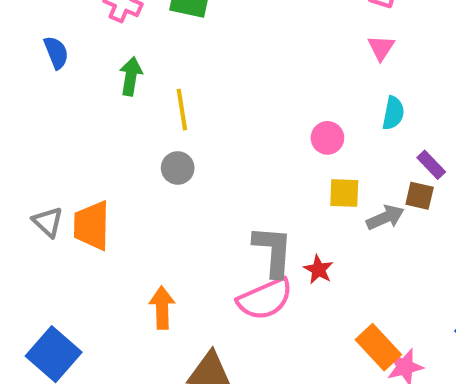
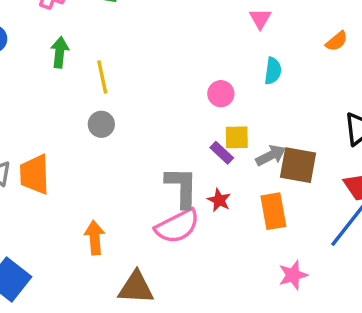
purple rectangle: (431, 165) -> (222, 153), moved
brown square: (420, 196) -> (298, 165), moved, size x1.6
orange rectangle: (378, 347) -> (273, 211), moved, turned 36

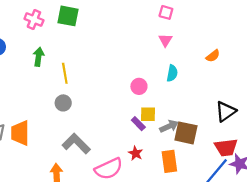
gray L-shape: (182, 187) -> (76, 144), moved, turned -48

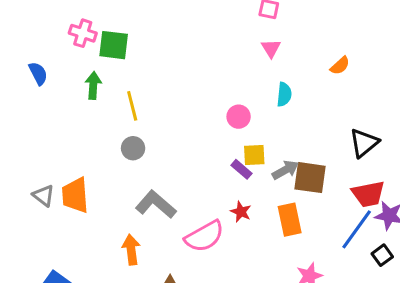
green square: (68, 16) -> (114, 45), moved

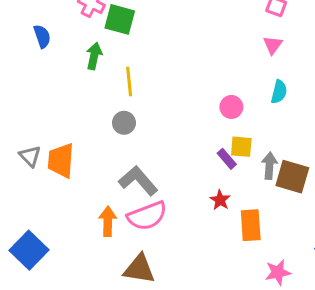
gray arrow: (285, 170) -> (269, 166), turned -65
orange rectangle: (290, 220) -> (251, 225), moved
pink semicircle: (204, 236) -> (147, 216), moved

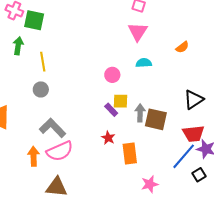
pink triangle: (273, 45) -> (138, 32), size x1.5
cyan semicircle: (279, 92) -> (144, 63), turned -105

